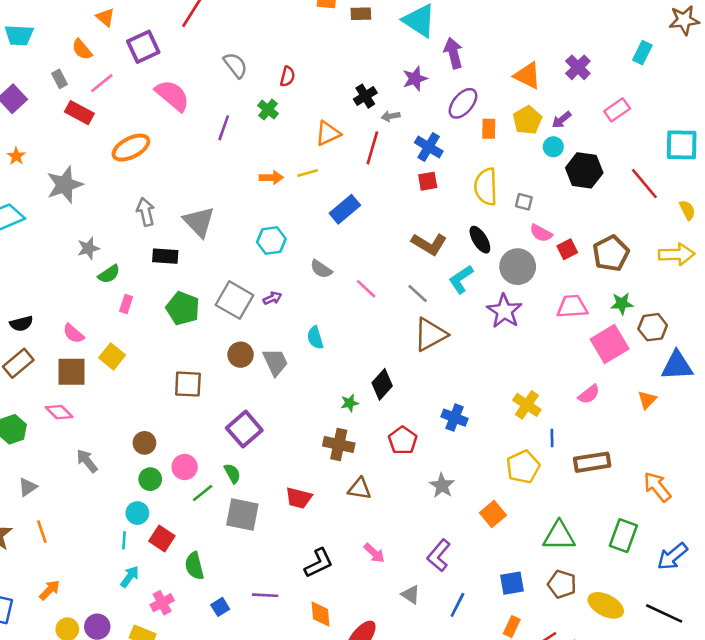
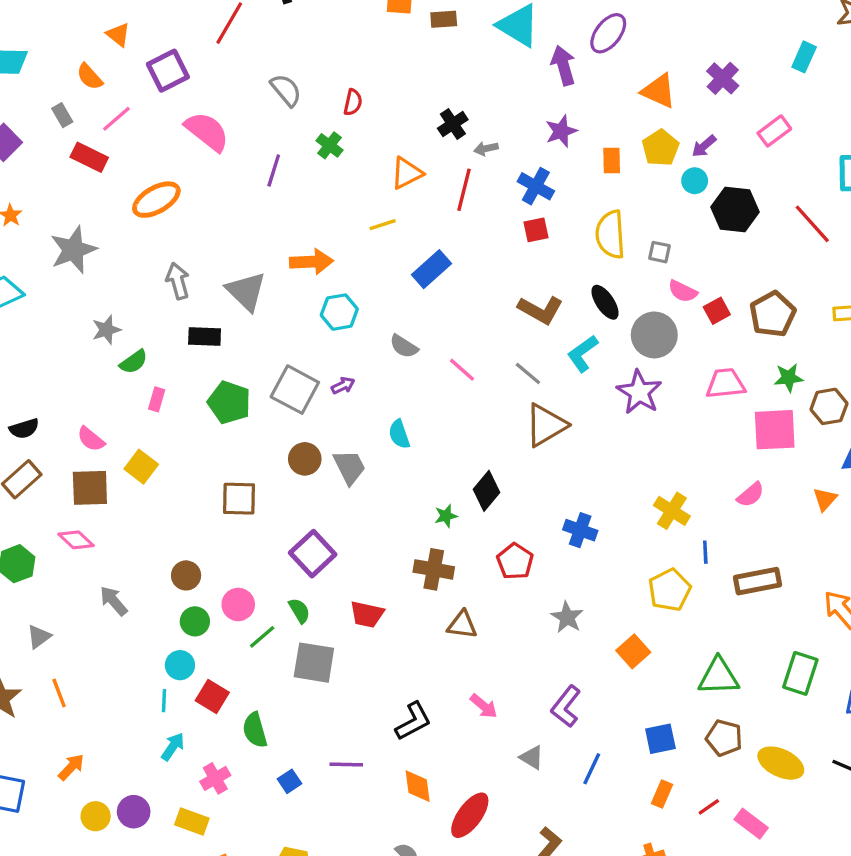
purple star: (415, 79) -> (561, 131), moved
purple ellipse: (463, 103) -> (608, 33), moved
orange arrow: (271, 178) -> (311, 262), moved, size x1.4
pink square: (610, 344) -> (775, 430), turned 30
red trapezoid: (299, 498) -> (367, 614), moved

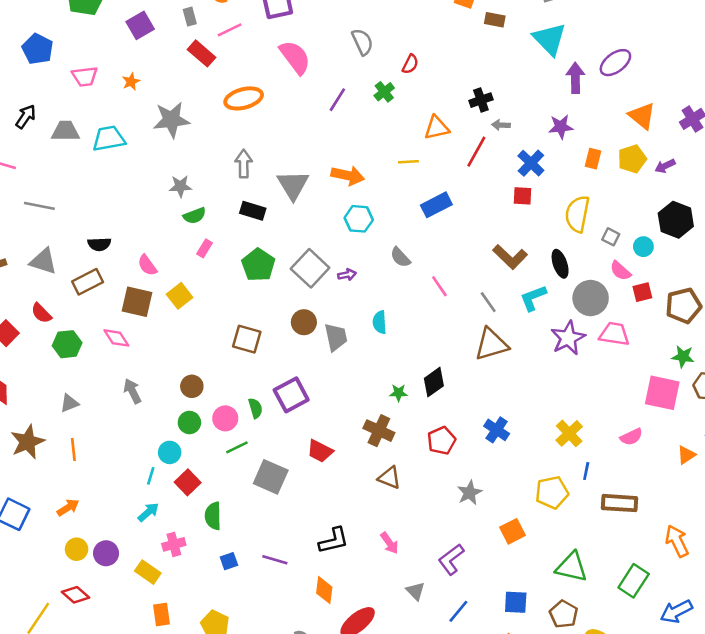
cyan circle: (695, 181) -> (643, 247), moved
pink trapezoid: (726, 384) -> (614, 334), moved
green semicircle: (299, 611) -> (255, 408), moved

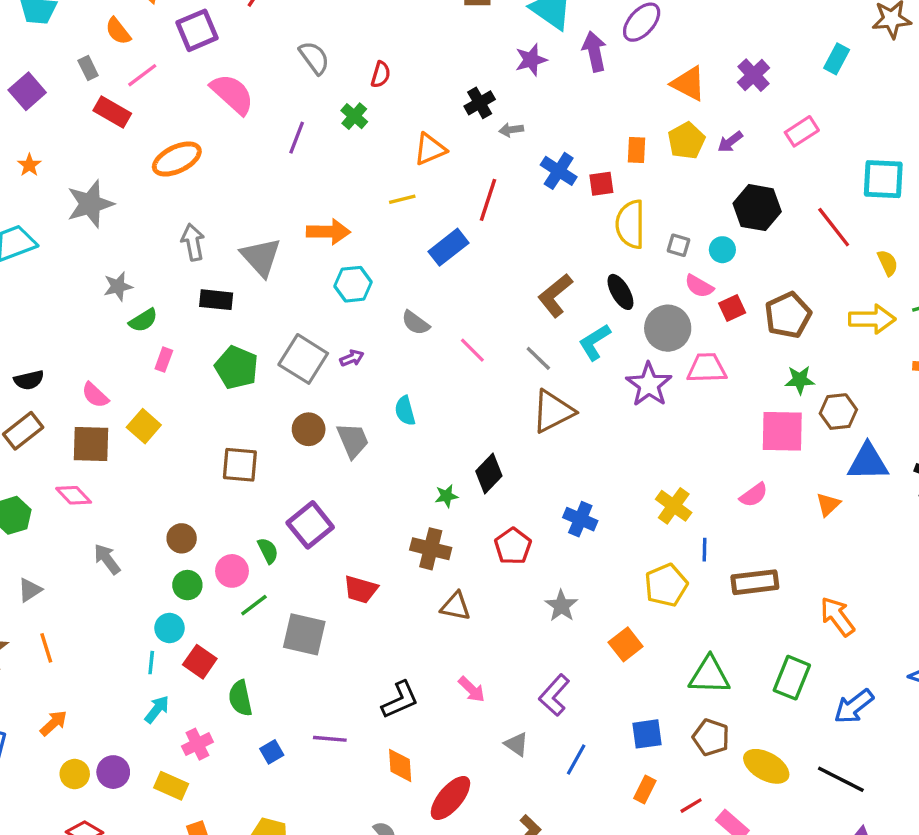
purple star: (561, 127) -> (531, 60), moved
red line: (476, 152) -> (488, 200), moved
red square: (522, 196) -> (601, 184), moved
brown L-shape: (510, 257) -> (555, 295), turned 108

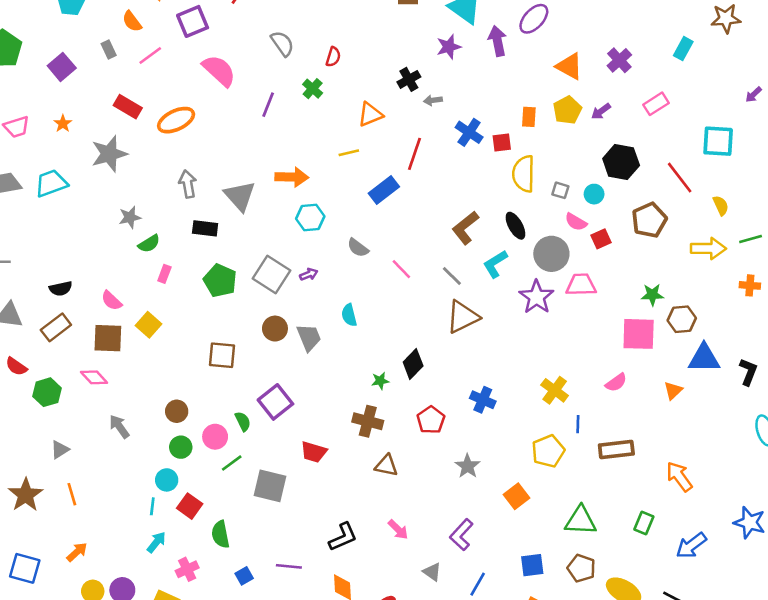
red rectangle: (112, 112) -> (128, 107), moved
brown pentagon: (788, 315) -> (649, 220), moved
green rectangle: (792, 678) -> (644, 523), size x0.7

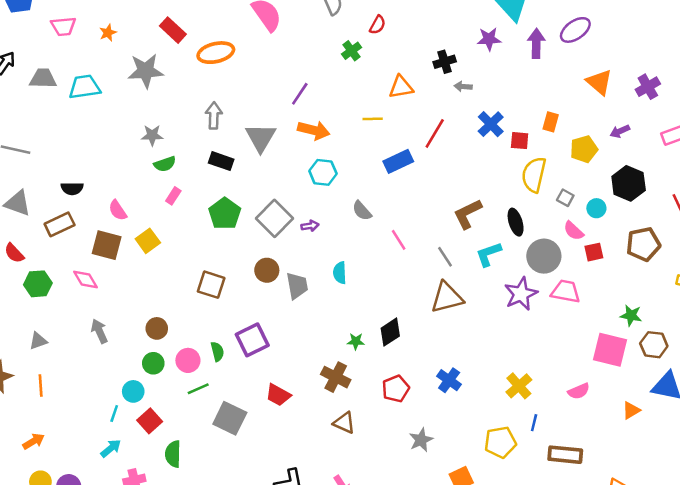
purple line: (268, 105) -> (300, 94), moved
yellow pentagon: (567, 110) -> (584, 149), moved

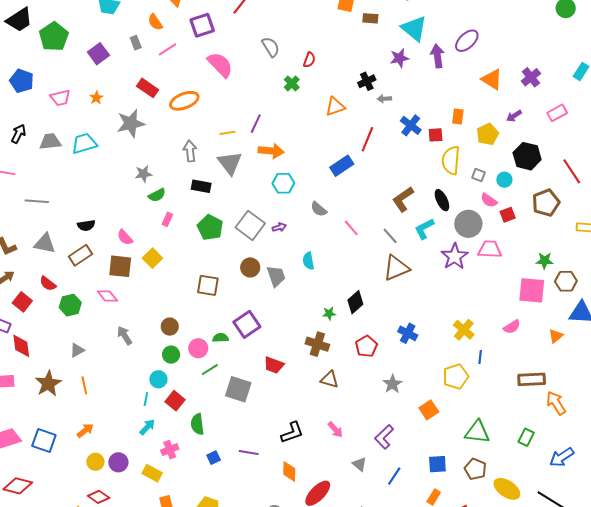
yellow line: (373, 119) -> (228, 133), moved
green semicircle: (217, 352) -> (220, 338), turned -70
brown rectangle: (565, 455) -> (532, 379), moved

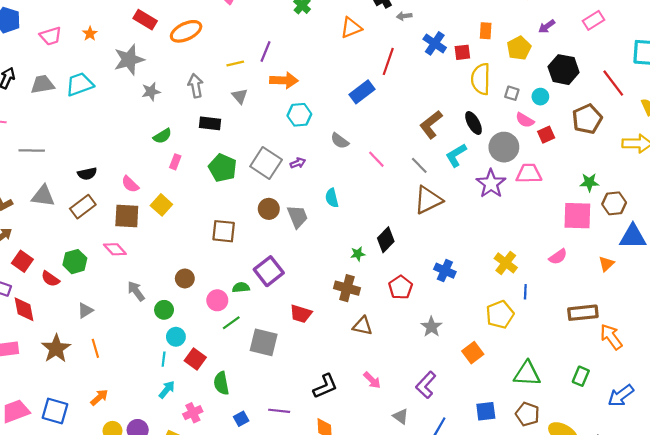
gray triangle: (230, 163) -> (240, 96), size x0.6
gray star: (143, 174) -> (151, 92), moved
red semicircle: (48, 284) -> (50, 279), moved
green circle: (171, 355) -> (164, 310), moved

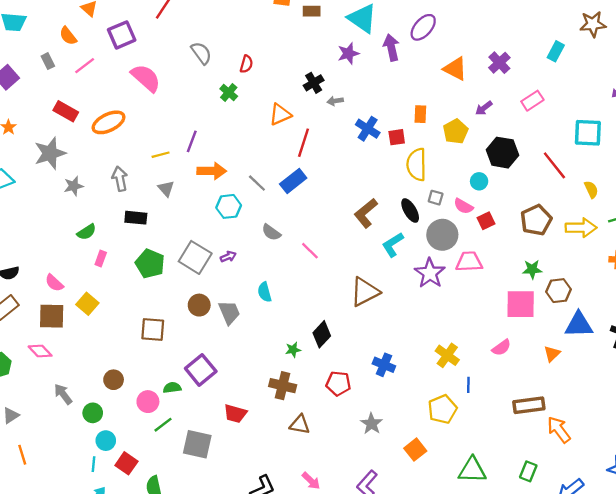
red line: (388, 61) -> (304, 143), moved
gray square: (512, 93) -> (436, 198), moved
brown pentagon: (587, 119) -> (536, 220), moved
gray line: (419, 165) -> (257, 183), moved
red pentagon: (401, 287) -> (338, 383), turned -30

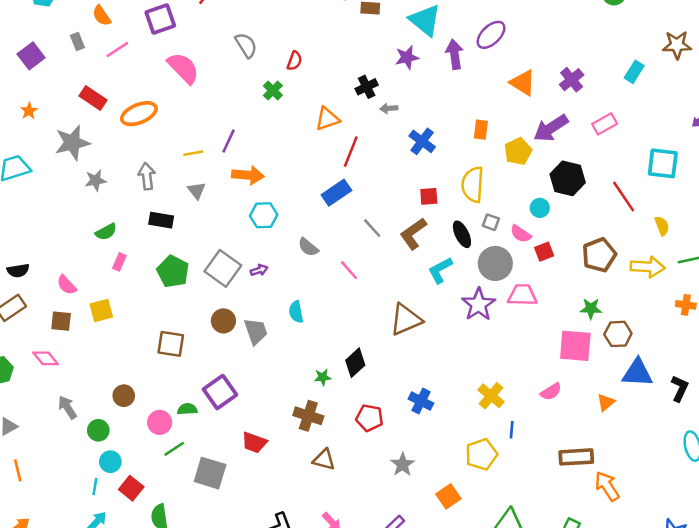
purple arrow: (484, 108) -> (551, 128), size x1.8
red square: (397, 137) -> (429, 196), moved
gray line: (257, 183) -> (372, 228), moved
yellow square: (87, 304) -> (101, 310), turned 30
brown square: (52, 316) -> (61, 321), size x0.7

